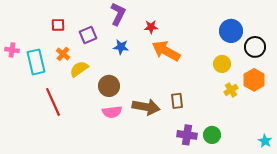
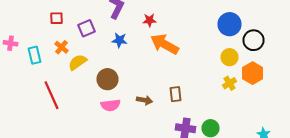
cyan rectangle: (36, 62) -> (34, 55), size x0.7
yellow circle: (222, 64) -> (230, 57), moved
brown arrow: (146, 107) -> (144, 100), size x0.6

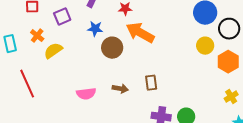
brown circle: (108, 79) -> (112, 48), moved
yellow cross: (230, 83) -> (231, 97), moved

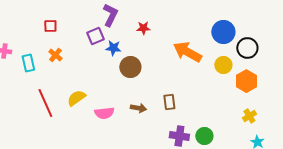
purple square: (62, 17) -> (95, 36), moved
orange arrow: (140, 33) -> (187, 52), moved
yellow semicircle: (53, 51) -> (76, 98), moved

